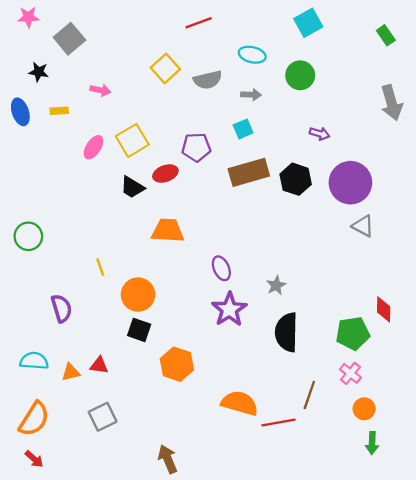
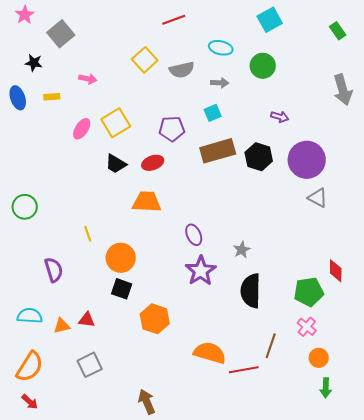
pink star: (28, 17) -> (25, 15), turned -30
red ellipse: (165, 174) -> (153, 163), moved

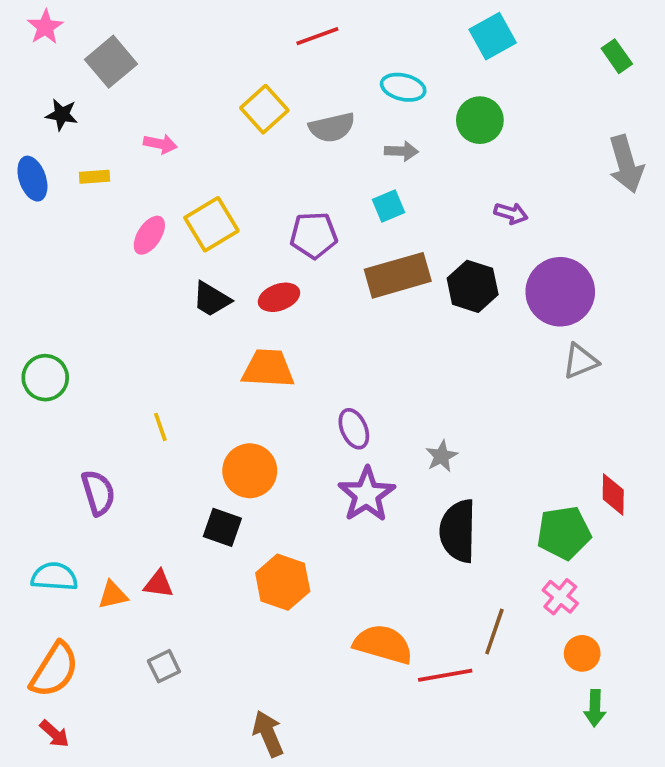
gray triangle: (318, 198) -> (580, 361), turned -50
orange circle: (121, 258) -> (250, 471), moved
gray square: (90, 365) -> (164, 666), size x0.7

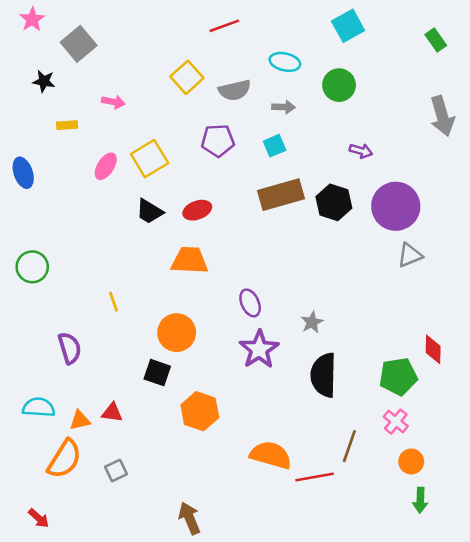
blue ellipse: (32, 179) -> (23, 173), moved
purple pentagon: (314, 235) -> (218, 141), moved
orange semicircle: (54, 670) -> (64, 459), moved

